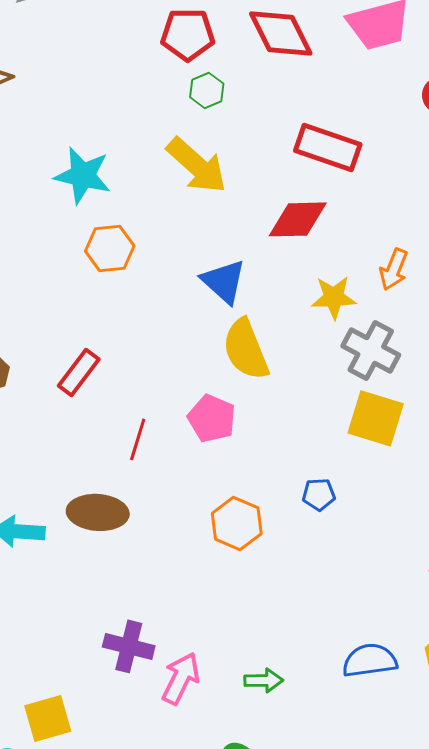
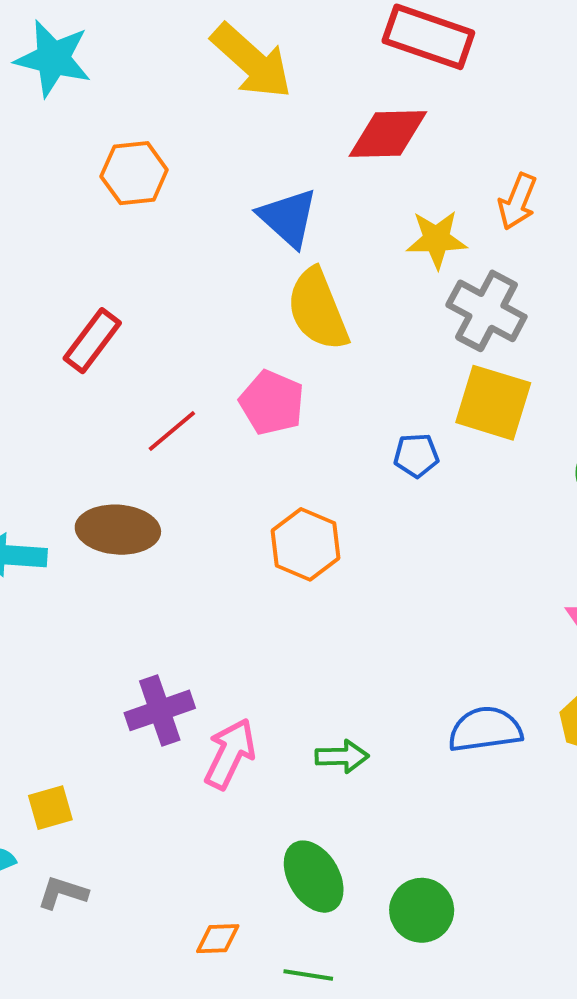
cyan star: (83, 175) -> (53, 58), moved
red line: (138, 439) -> (172, 431), turned 33
blue pentagon: (319, 494) -> (416, 455), moved
purple cross: (129, 646) -> (160, 710), turned -33
yellow square: (48, 718) -> (50, 808), size x0.7

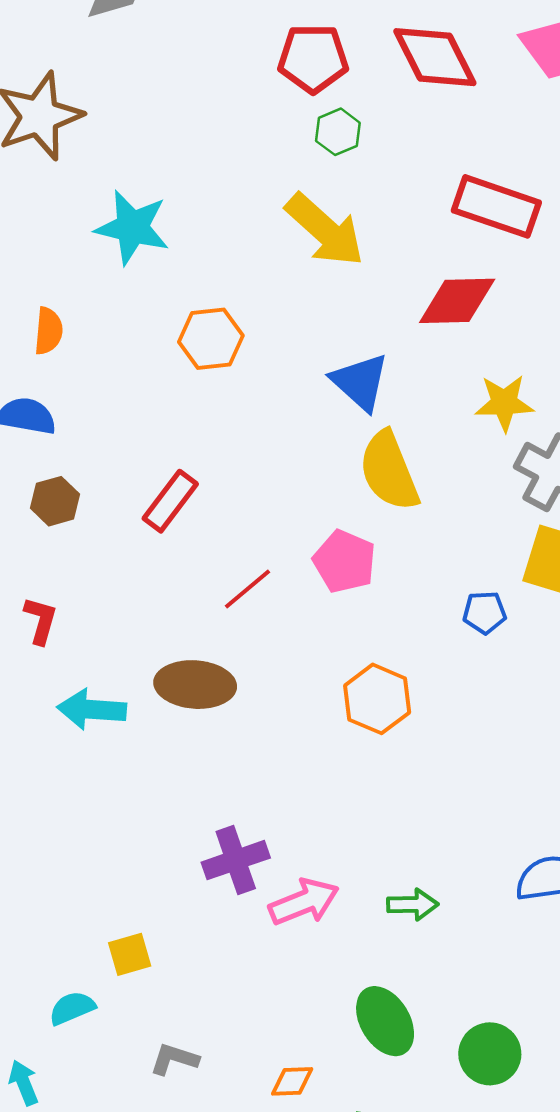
pink arrow: (230, 754) -> (304, 902), turned 42
gray L-shape: (63, 893) -> (174, 1059), moved

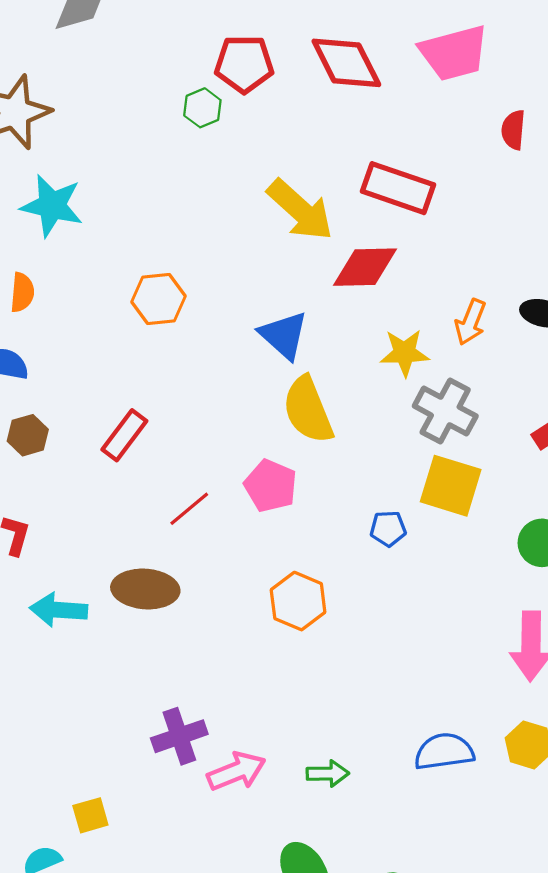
green hexagon: (338, 132) -> (202, 108), moved
cyan star: (132, 227) -> (52, 206), moved
yellow arrow: (325, 230) -> (300, 210), moved

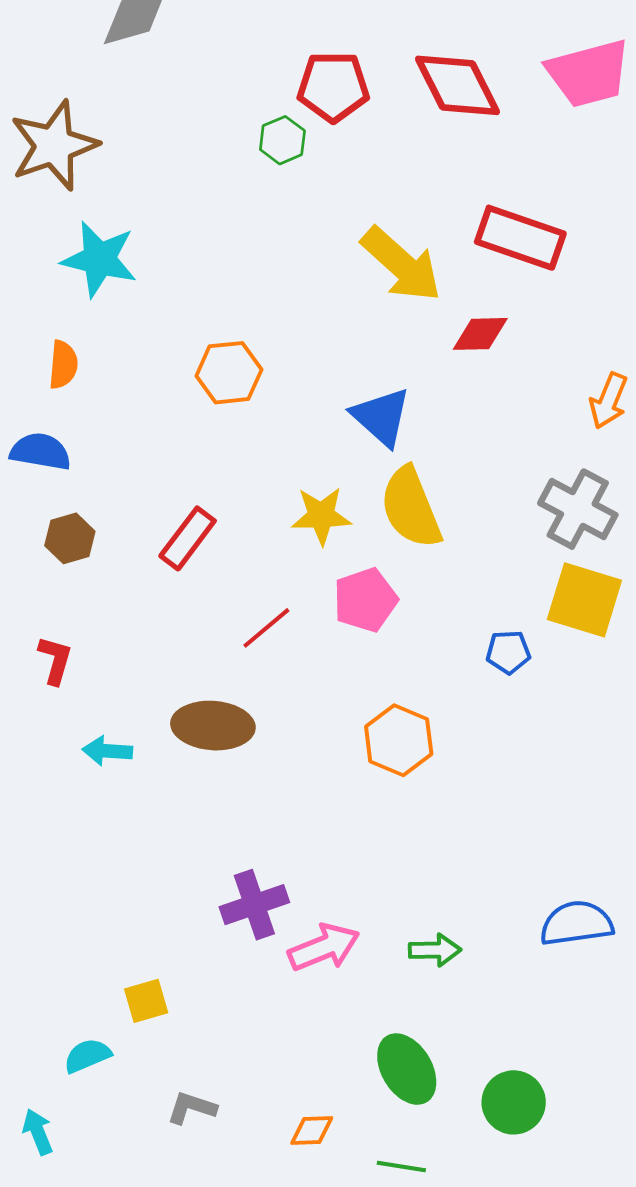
red diamond: (365, 267) -> (480, 334), size x0.7
yellow star: (405, 353) -> (321, 516), moved
pink pentagon: (271, 486) -> (365, 600), turned 30
cyan arrow: (59, 610) -> (107, 751), size x0.7

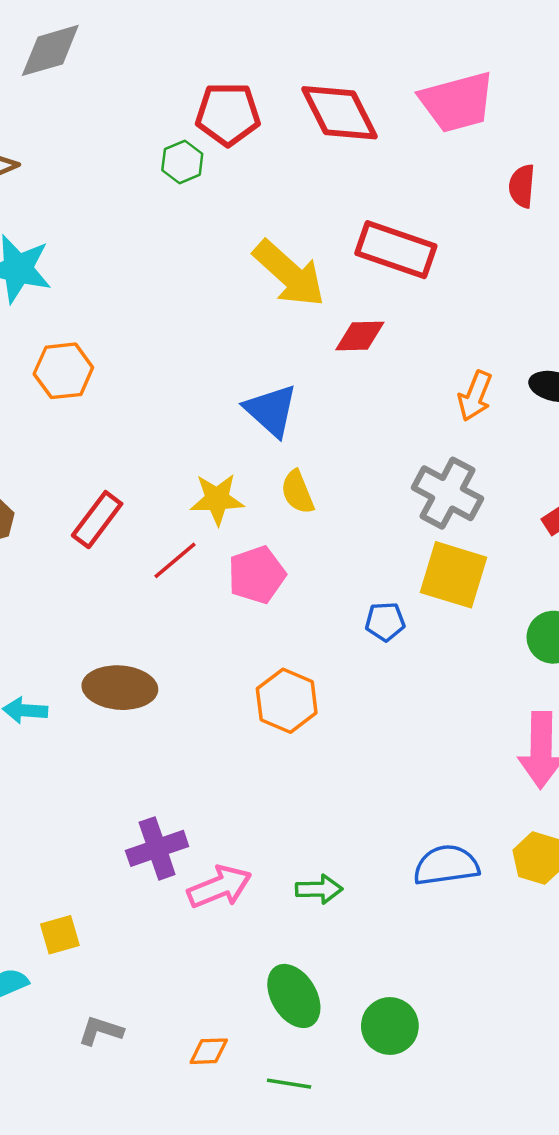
orange hexagon: (229, 373) -> (63, 371), moved
yellow semicircle: (411, 508) -> (297, 492), size x0.6
red line: (266, 628) -> (175, 560), moved

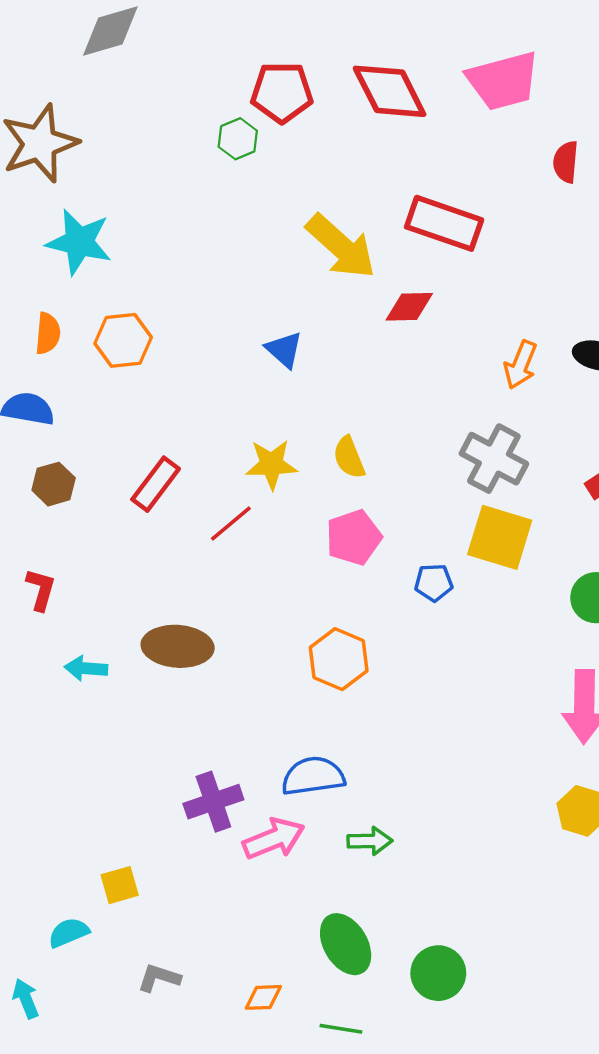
blue triangle: (271, 410) -> (284, 350), moved, size x0.7
pink pentagon: (257, 575) -> (354, 537), moved
blue semicircle: (446, 865) -> (313, 776), moved

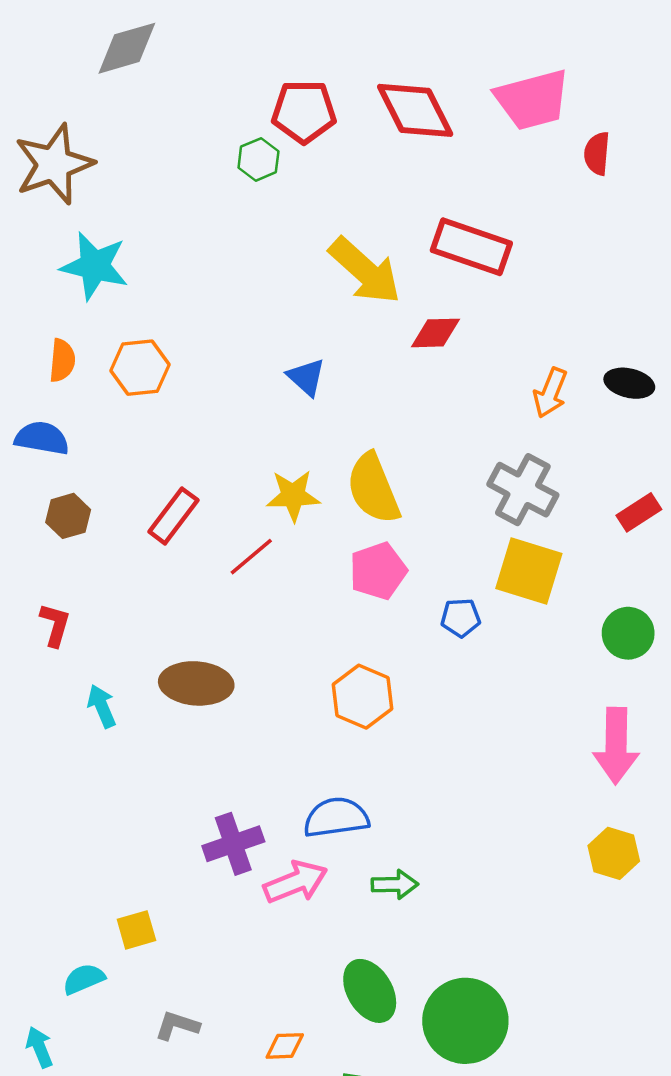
red semicircle: (566, 162) -> (597, 153), moved
yellow semicircle: (349, 457) -> (373, 488), size x1.6
cyan arrow: (86, 668) -> (102, 706), turned 63
green circle: (438, 973) -> (465, 1021), size x1.5

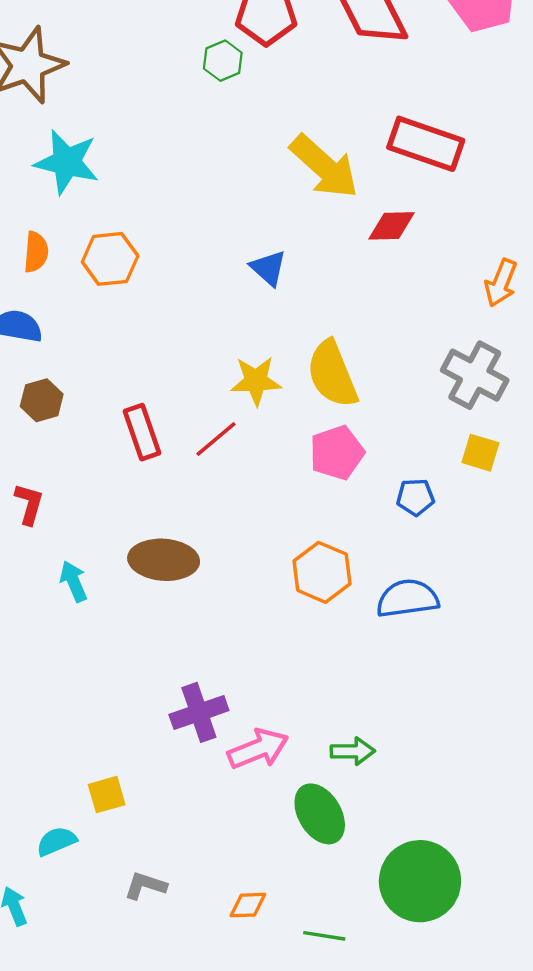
red rectangle: (173, 516) -> (142, 432), moved, turned -56
yellow square: (529, 571) -> (480, 453), size x0.6
blue semicircle: (336, 817) -> (407, 599), moved
green ellipse: (370, 991) -> (320, 814), moved

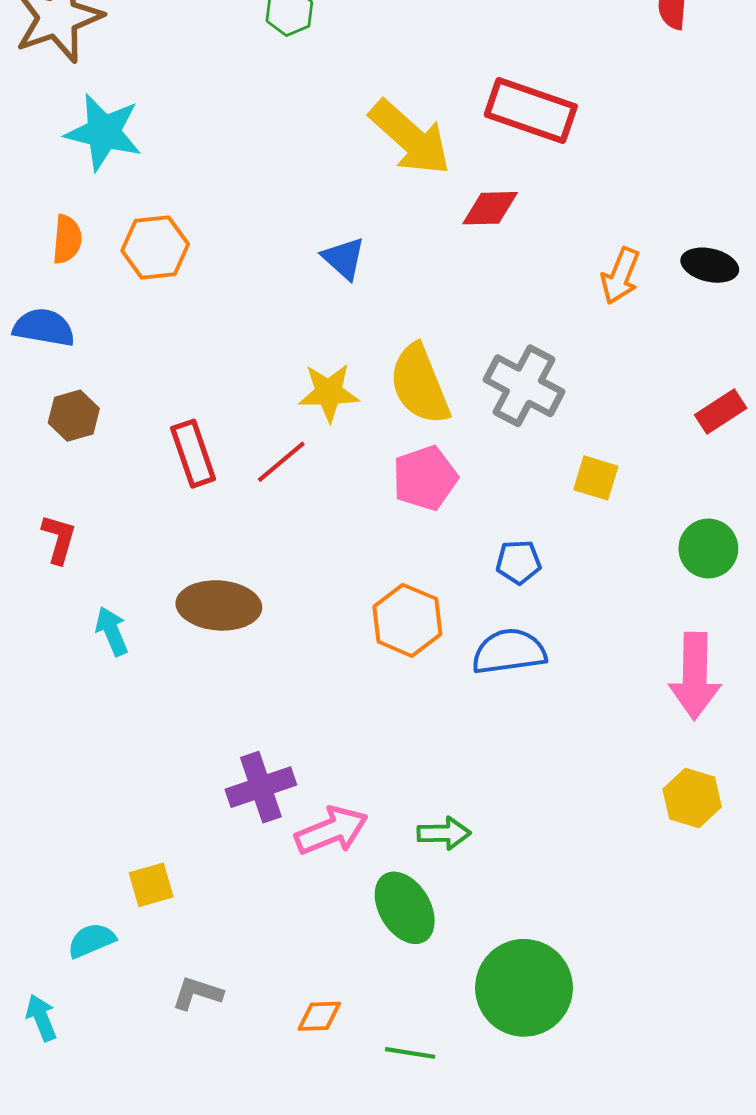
gray cross: (475, 375) -> (524, 386), moved
blue pentagon: (415, 497) -> (519, 562), moved

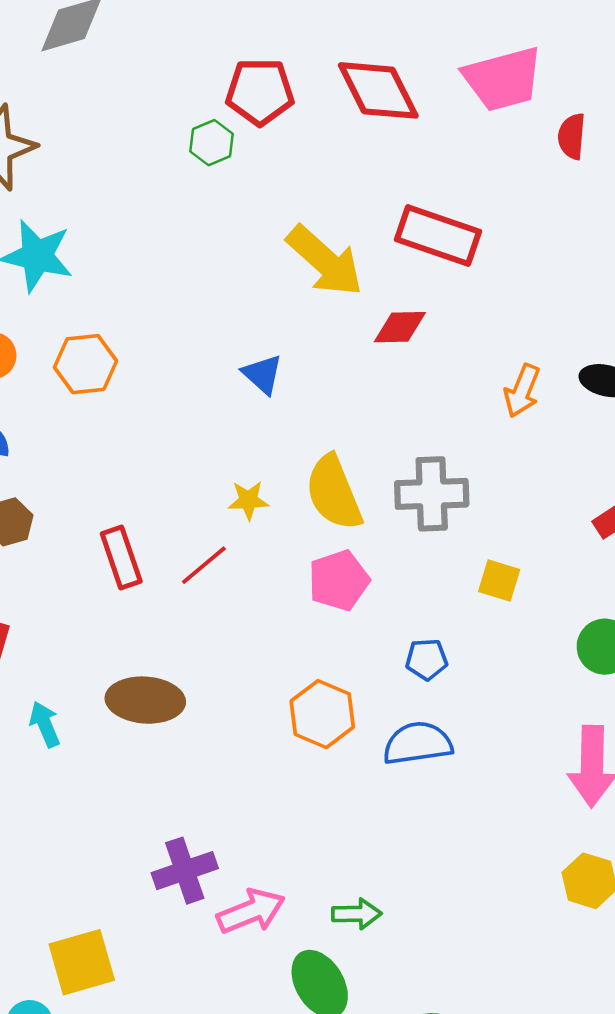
gray cross: (524, 386) -> (432, 494), turned -30
yellow star: (329, 393) -> (248, 500), size x0.7
yellow square: (151, 885) -> (82, 962), size x1.6

